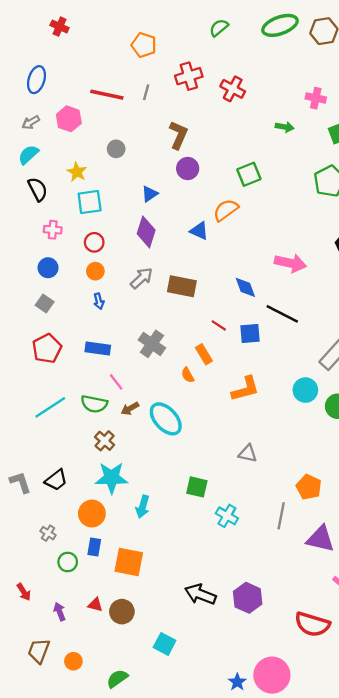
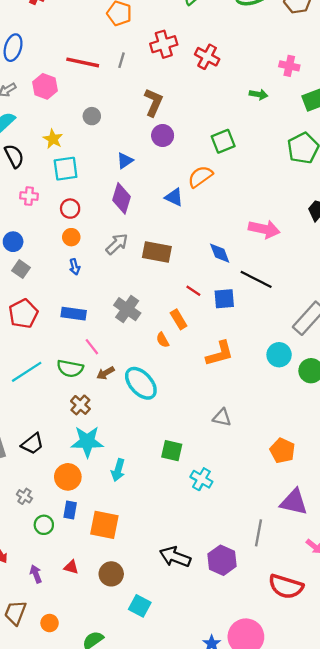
blue circle: (48, 268) -> (13, 242), moved
gray line: (281, 516) -> (258, 533), moved
brown circle: (122, 612) -> (111, 574), moved

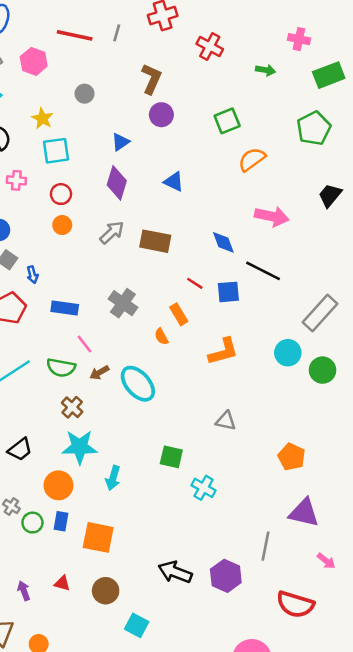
red cross: (207, 57) -> (210, 47), moved
orange semicircle: (200, 177) -> (252, 159), moved
blue arrow: (75, 267) -> (32, 275), moved
green circle: (44, 525) -> (32, 523), moved

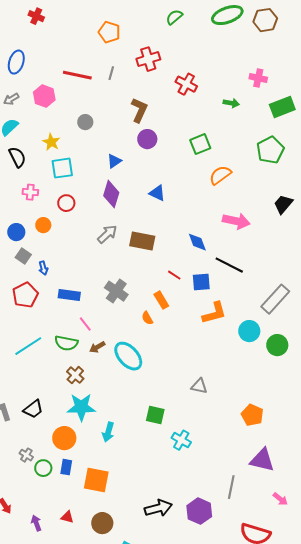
orange circle: (62, 225) -> (43, 225), moved
orange L-shape: (223, 351) -> (214, 313), moved
black arrow: (175, 572) -> (158, 508), turned 144

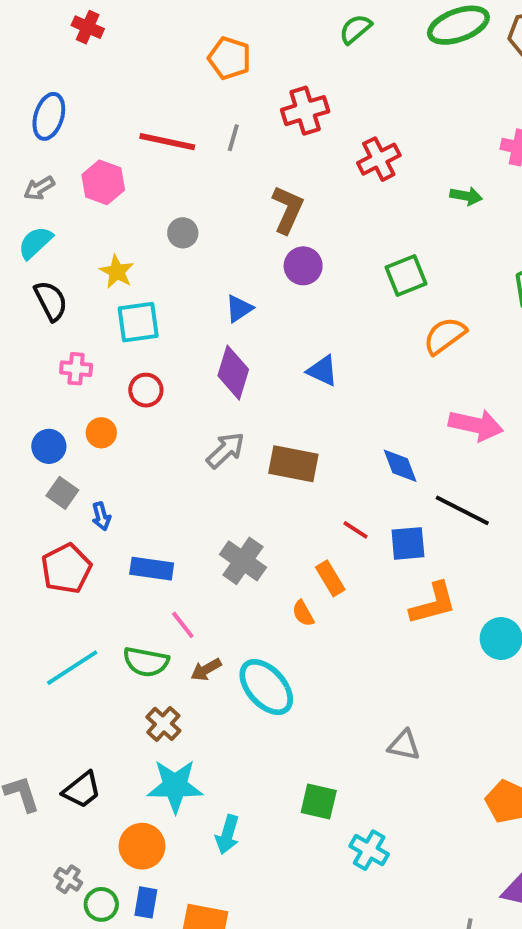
red cross: (186, 84) -> (379, 159), turned 35

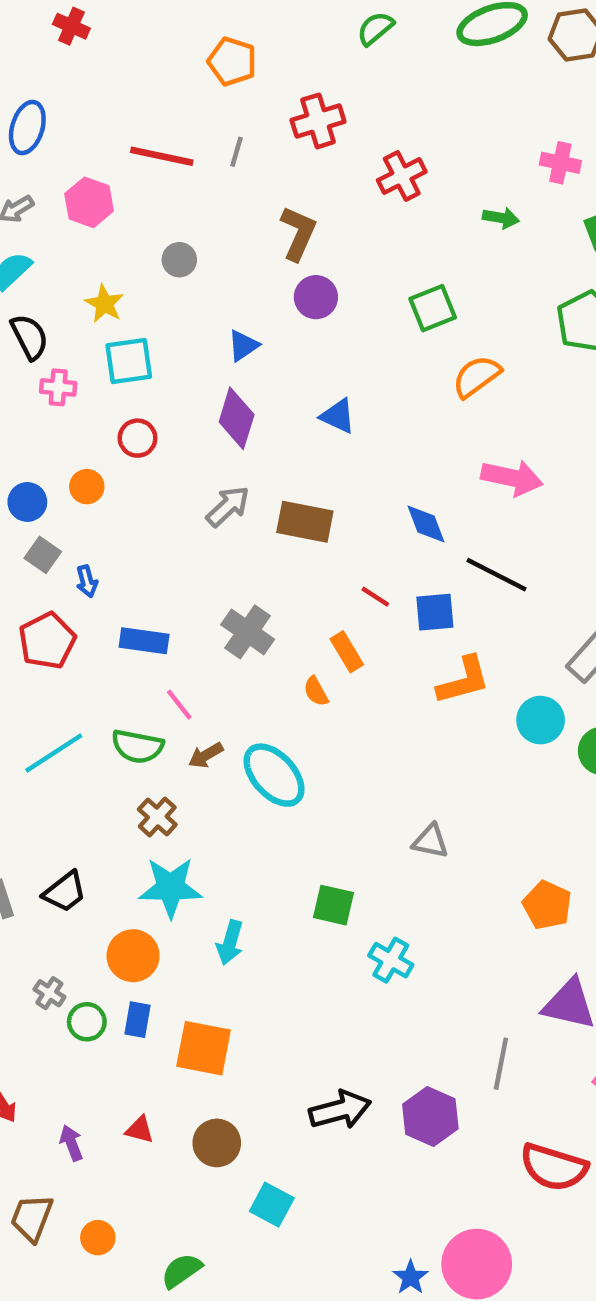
pink cross: (76, 369) -> (58, 387), moved

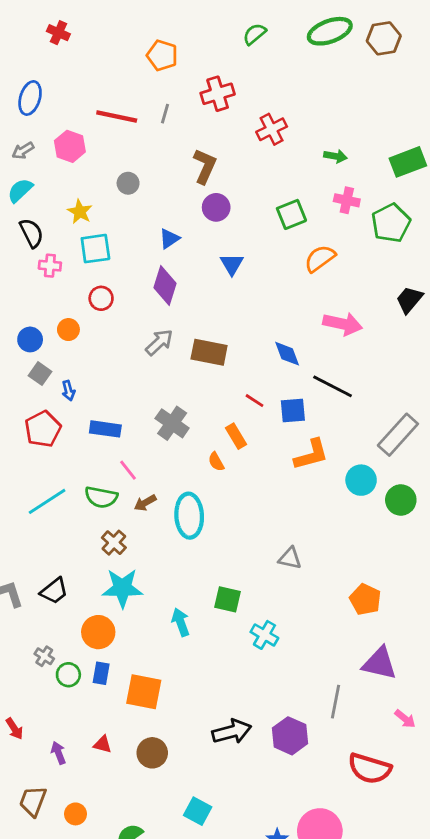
pink cross: (560, 163) -> (347, 200), moved
blue triangle: (338, 416) -> (232, 264), moved, turned 35
cyan ellipse: (274, 775) -> (189, 516), turned 39
cyan arrow: (230, 942) -> (181, 622), moved, turned 144
cyan square: (272, 1205) -> (198, 811), moved

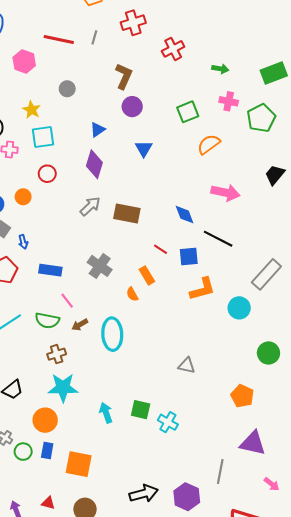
green circle: (401, 500) -> (268, 353), moved
brown cross: (114, 543) -> (57, 354), turned 30
green square: (228, 599) -> (141, 410), moved

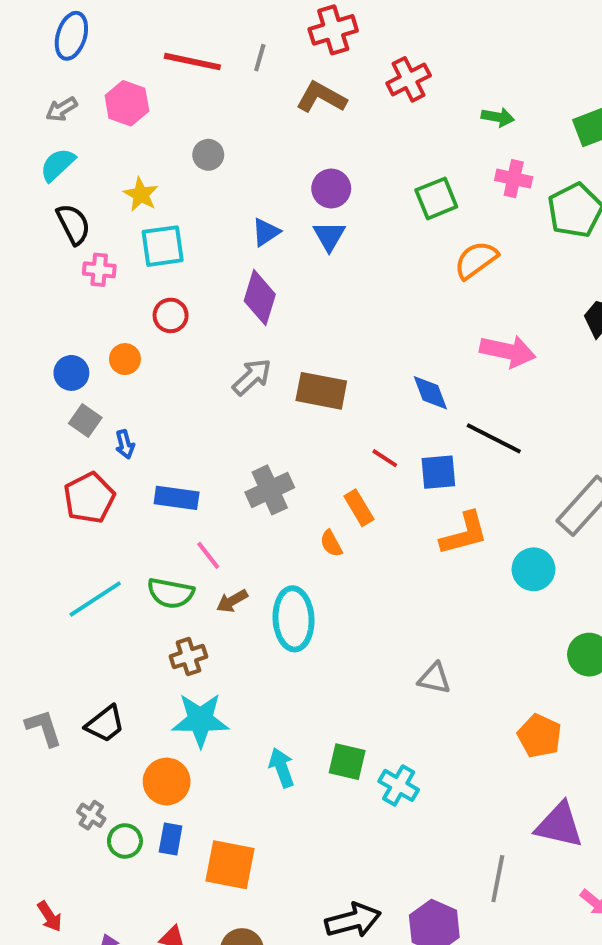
brown L-shape: (124, 76) -> (321, 97), moved, turned -85
blue triangle: (144, 149) -> (329, 236), moved
gray cross: (100, 266) -> (270, 490), turned 30

